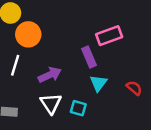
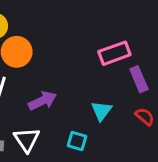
purple rectangle: (89, 57) -> (139, 79), moved
white triangle: (51, 103) -> (27, 140), moved

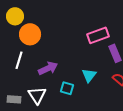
cyan square: (77, 141) -> (67, 88), moved

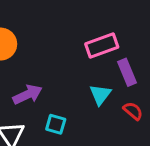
cyan triangle: (89, 75) -> (100, 95), moved

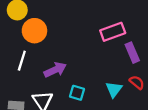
cyan triangle: (100, 95) -> (114, 89), moved

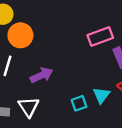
cyan square: (77, 93) -> (79, 103), moved, turned -35

